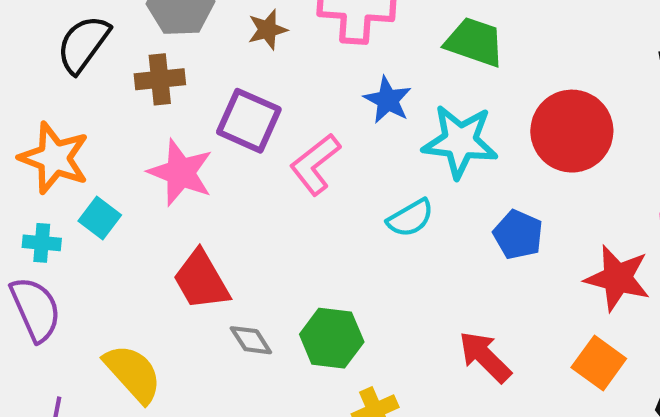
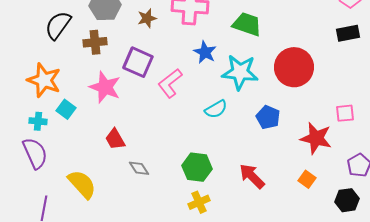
red trapezoid: (201, 280) -> (115, 139), size x0.7
green hexagon: (332, 338) -> (197, 167), moved
orange square: (599, 363) -> (307, 179), size x0.7

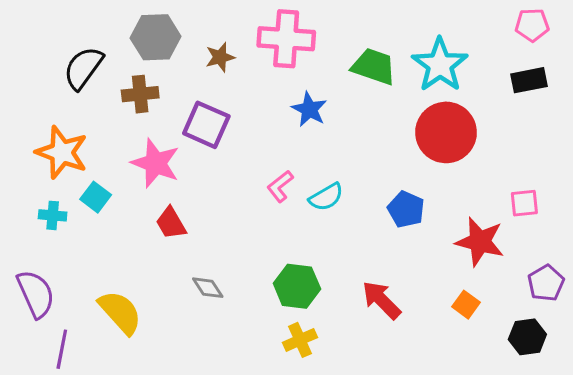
cyan star: (240, 72) -> (440, 65), moved, turned 30
pink L-shape: (170, 83) -> (280, 186), moved, size x0.7
red trapezoid: (115, 139) -> (171, 223), moved
purple semicircle: (35, 153) -> (36, 294), moved

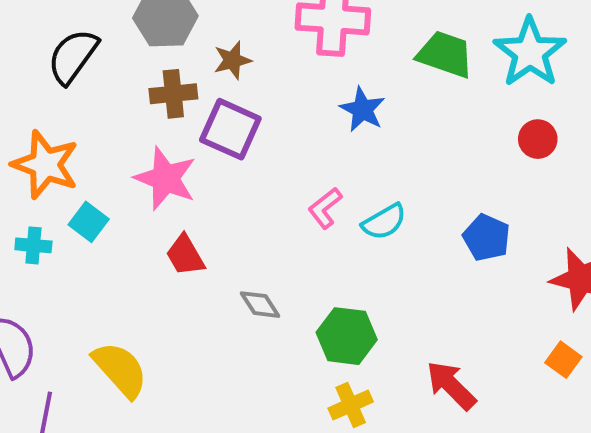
brown star: (220, 57) -> (232, 60), moved
brown cross: (140, 94) -> (173, 94), moved
red circle: (446, 132) -> (538, 139), size x0.5
gray diamond: (208, 288) -> (260, 305), moved
red arrow: (381, 300) -> (451, 385), moved

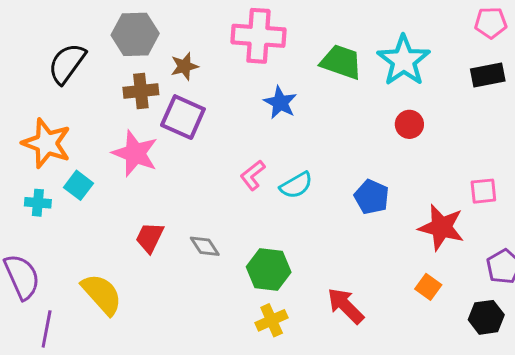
red trapezoid: (185, 255) -> (150, 238), moved, turned 56

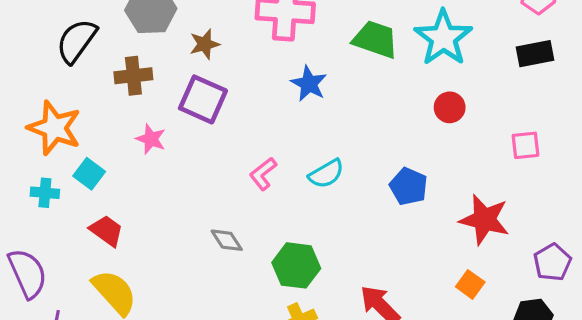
brown cross: (141, 91) -> (133, 76), moved
pink star: (135, 153) -> (151, 139), size x0.6
pink L-shape: (253, 175) -> (263, 174), moved
pink square: (483, 191) -> (525, 145), moved
red trapezoid: (150, 238) -> (107, 231), moved, turned 100

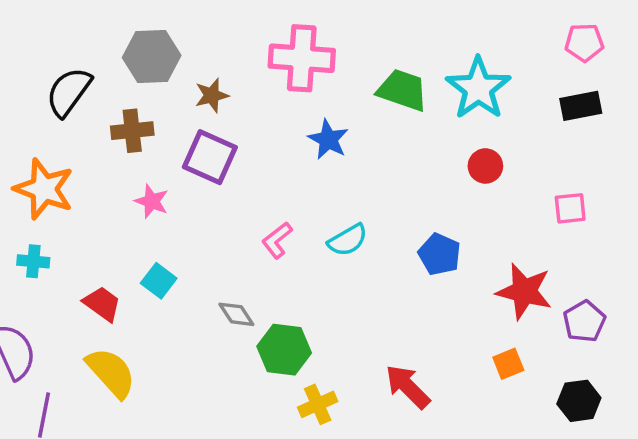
cyan square: (89, 174) -> (159, 281), moved
purple pentagon: (552, 262) -> (584, 321), moved
green hexagon: (296, 265) -> (284, 350), moved
orange square: (470, 284) -> (508, 364), turned 32

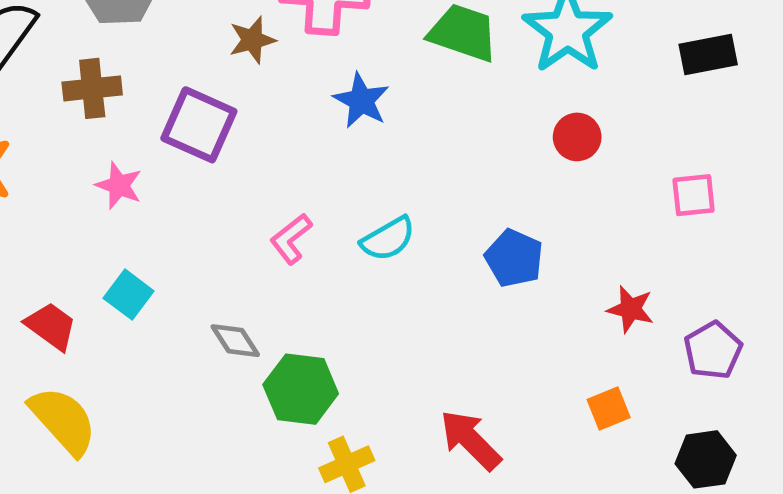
brown star: (212, 95) -> (252, 40), moved
red star: (524, 291) -> (630, 309), size x0.6

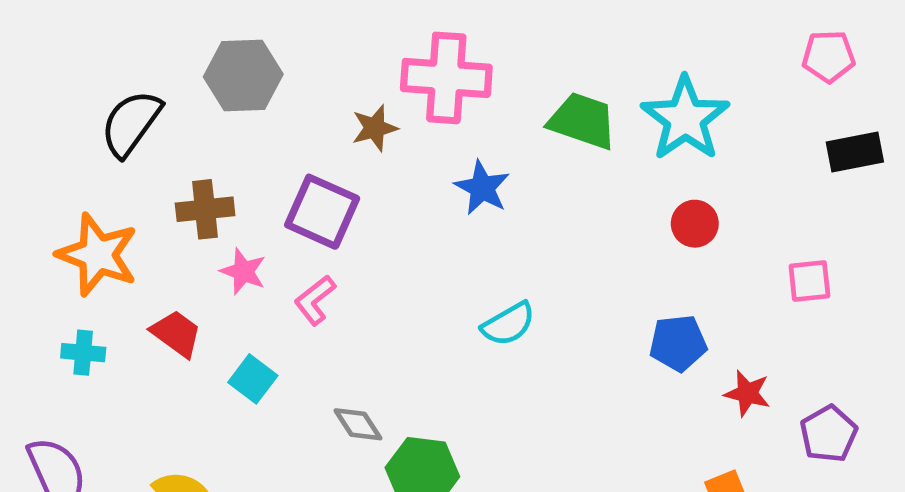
black rectangle: (708, 55) -> (855, 152), moved
brown cross: (92, 88) -> (205, 209), moved
pink L-shape: (291, 239) -> (315, 300), moved
blue pentagon: (514, 258) -> (678, 343), moved, turned -30
red trapezoid: (51, 326) -> (176, 334), moved

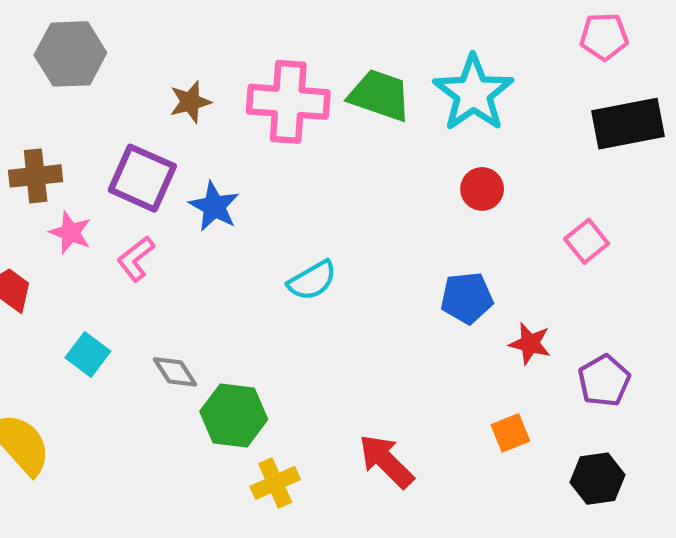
pink cross: (446, 78) -> (288, 102), moved
black rectangle: (855, 152) -> (628, 124), size x1.4
blue star: (482, 188) -> (214, 206), moved
pink square: (809, 281) -> (587, 241), turned -33
cyan square: (253, 379) -> (88, 354), moved

